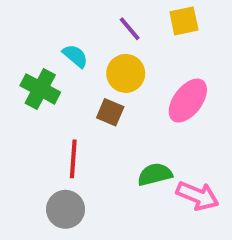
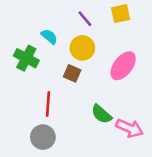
green semicircle: (155, 174) -> (101, 114), turned -125

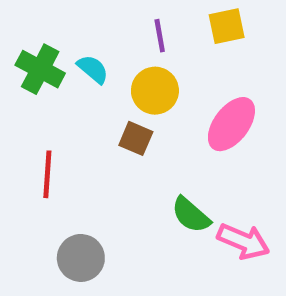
purple line: (85, 19) -> (160, 36), turned 30
green cross: (26, 58) -> (40, 69), moved
red line: (48, 104) -> (47, 174), moved

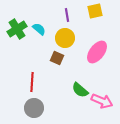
green cross: (40, 69) -> (17, 29), turned 30
red line: (47, 174) -> (32, 82), moved

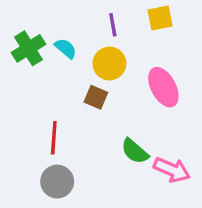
pink ellipse: (97, 52) -> (163, 87), turned -65

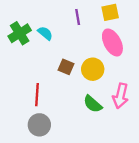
yellow circle: (109, 64) -> (93, 69), moved
pink ellipse: (163, 87) -> (112, 43), moved
pink arrow: (172, 170) -> (121, 96), moved, turned 80

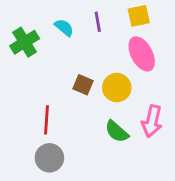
cyan semicircle: (45, 33) -> (64, 28), moved

